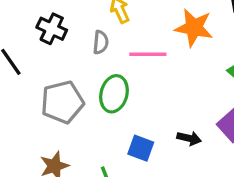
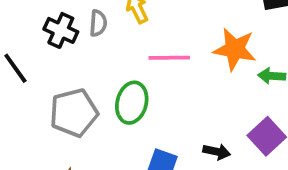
orange star: (194, 28) -> (235, 49), moved
gray semicircle: (101, 42) -> (98, 23), moved

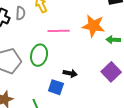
black arrow: (217, 152) -> (70, 73), moved

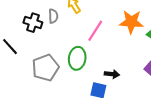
pink line: (59, 31) -> (95, 31), turned -50

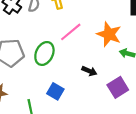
black arrow: (112, 74) -> (89, 71), moved

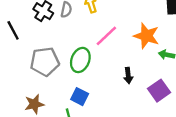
black arrow: (89, 71) -> (128, 75), turned 64
blue square: (55, 91) -> (80, 97), moved

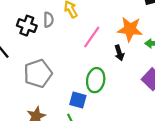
green ellipse: (80, 60) -> (96, 80), moved
black arrow: (128, 75) -> (119, 53), moved

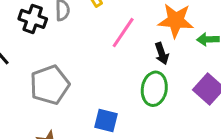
green ellipse: (96, 80) -> (154, 89), moved

